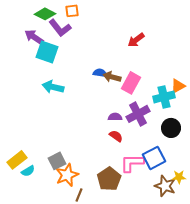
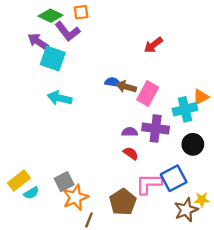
purple cross: (138, 114) -> (156, 129), turned 35
brown star: (165, 186) -> (186, 210), turned 30

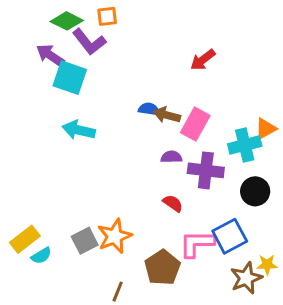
purple semicircle: (130, 132) -> (171, 157), moved
orange star: (75, 197) -> (115, 236), moved

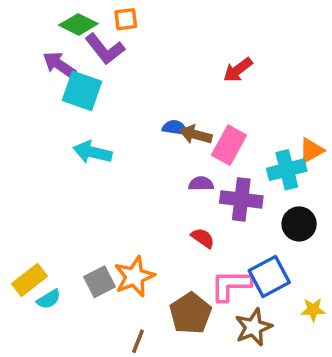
brown star: (246, 278) -> (254, 327), moved

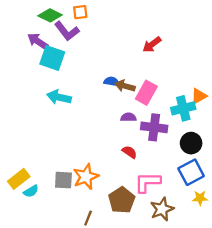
blue square: (269, 276) -> (191, 172), moved
gray square: (99, 282) -> (63, 180), turned 30

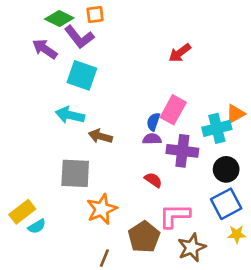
cyan square: (52, 58) -> (82, 75), moved
blue semicircle: (112, 82) -> (153, 122), moved, turned -80
brown arrow: (125, 86) -> (100, 136), moved
gray square: (63, 180) -> (75, 173), moved, size x1.4

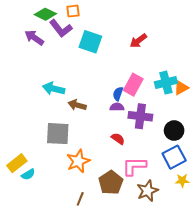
cyan square: (82, 75) -> (90, 42), moved
cyan cross: (217, 128) -> (166, 83), moved

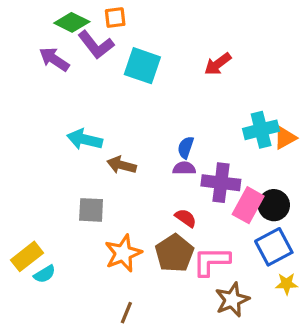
pink rectangle: (133, 85) -> (248, 205), moved
gray square: (58, 134) -> (91, 210), size x0.7
brown pentagon: (111, 183) -> (174, 253), moved

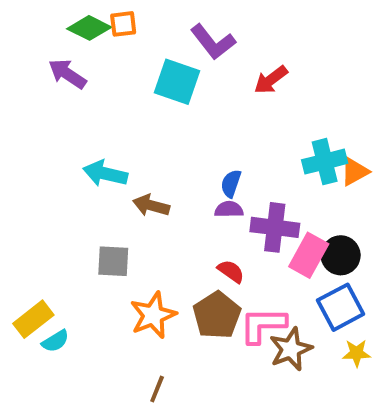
orange square: (115, 18) -> (123, 24), moved
purple L-shape: (96, 45) -> (213, 42), moved
brown star: (232, 300) -> (291, 349), moved

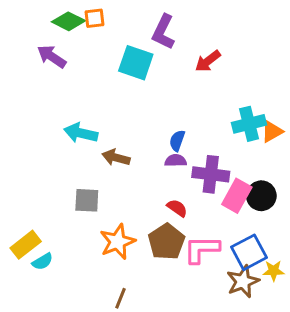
purple L-shape: (213, 42) -> (163, 32), turned 64
blue square: (341, 307) -> (249, 252), moved
brown star: (291, 349) -> (243, 281), moved

